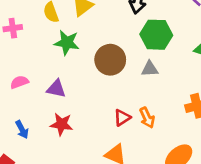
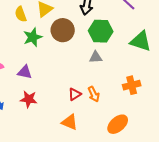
green star: (67, 43) -> (33, 37), turned -30
brown circle: (110, 60) -> (63, 30), moved

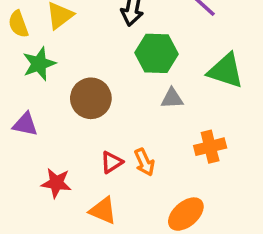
brown circle: (63, 30) -> (91, 98), moved
gray triangle: (96, 57) -> (172, 98), moved
red star: (29, 99) -> (56, 183), moved

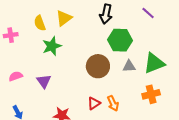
green triangle: (226, 71) -> (154, 63), moved, turned -40
brown circle: (91, 98) -> (98, 66), moved
purple triangle: (25, 124) -> (44, 81), turned 42

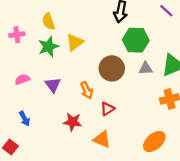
yellow triangle: (64, 18) -> (75, 42), moved
green star: (52, 46) -> (49, 47), moved
orange arrow: (113, 103) -> (87, 90), moved

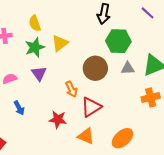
purple triangle: (53, 85) -> (39, 73), moved
red triangle: (107, 109) -> (91, 107), size x1.5
blue arrow: (25, 119) -> (19, 108), moved
orange ellipse: (154, 141) -> (123, 138), moved

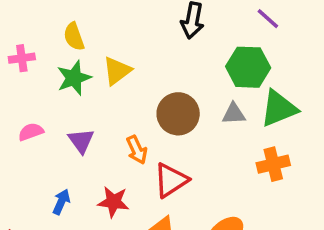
green hexagon: (118, 41) -> (248, 67), moved
purple triangle: (39, 73) -> (81, 141), moved
blue arrow: (19, 108) -> (61, 202), moved, turned -128

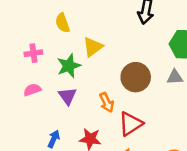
pink cross: (22, 58) -> (33, 53), moved
green star: (74, 78) -> (69, 66), moved

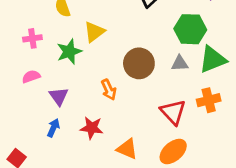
purple triangle: (68, 96) -> (59, 96), moved
red triangle: (131, 124) -> (173, 112), moved, turned -40

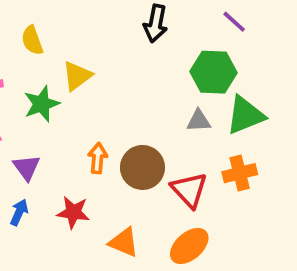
brown circle: (139, 63) -> (142, 167), moved
orange arrow: (109, 90) -> (98, 158), turned -150

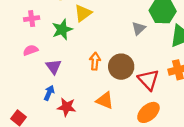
gray triangle: (199, 121) -> (139, 28), moved, turned -40
red star: (73, 212) -> (67, 107), moved
orange triangle: (124, 242) -> (105, 100), moved

